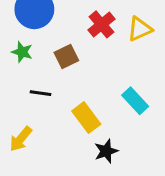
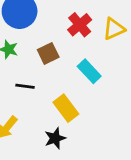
cyan rectangle: (135, 101) -> (89, 71), moved
black star: (106, 151) -> (55, 138), moved

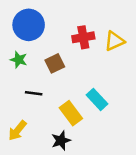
red cross: (80, 25) -> (83, 37), turned 30
cyan rectangle: (89, 71) -> (97, 99), moved

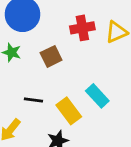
black line: (34, 93) -> (33, 100), moved

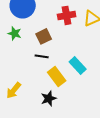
black line: (33, 100) -> (42, 56), moved

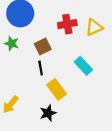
black line: (42, 56) -> (41, 68), turned 72
cyan rectangle: (78, 65) -> (83, 66), moved

